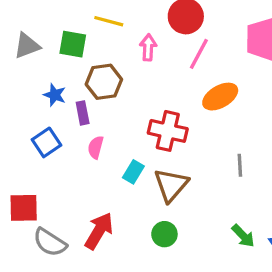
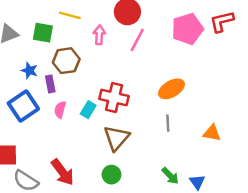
orange ellipse: (220, 97) -> (171, 89), moved
blue square: (47, 142) -> (23, 106), size x1.4
cyan rectangle: (133, 172) -> (88, 110), moved
red arrow: (99, 231) -> (63, 172), turned 112

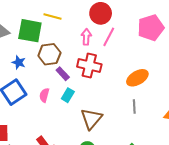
green square: (43, 33) -> (30, 31), size x1.4
pink arrow: (99, 35) -> (86, 37), moved
purple rectangle: (50, 84) -> (63, 74), moved, turned -32
red cross: (114, 97) -> (89, 66), moved

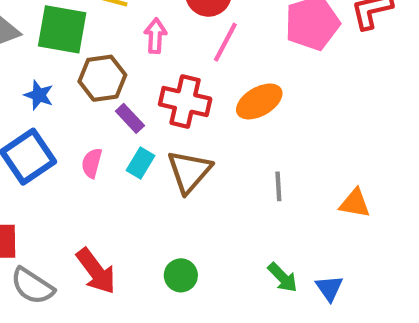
pink arrow: (86, 37) -> (155, 36), moved
orange ellipse: (137, 78) -> (259, 101), moved
brown triangle: (91, 119) -> (189, 171), moved

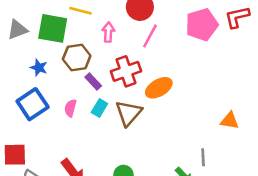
red cross: (185, 101) -> (126, 71), turned -32
orange ellipse: (259, 101) -> (159, 88), moved
gray line: (278, 186) -> (203, 157), moved
orange triangle: (355, 203) -> (230, 121), moved

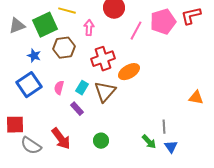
green square: (53, 28) -> (45, 25), turned -35
pink line: (150, 36) -> (136, 31), moved
purple rectangle: (93, 81) -> (77, 109), moved
orange triangle: (230, 121) -> (196, 98), moved

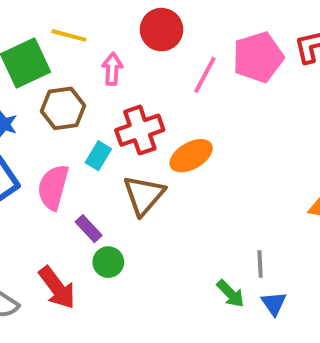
pink semicircle: (59, 88) -> (53, 187), size x1.6
cyan rectangle: (82, 88) -> (98, 156), moved
green circle: (101, 141) -> (108, 262), moved

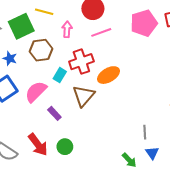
pink line: (205, 75) -> (101, 32), moved, turned 42
pink semicircle: (53, 187) -> (36, 92), turned 30
green circle: (108, 262) -> (65, 147), moved
green arrow: (230, 294) -> (129, 160), moved

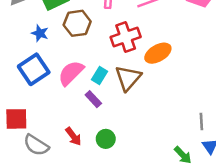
cyan rectangle: (60, 75) -> (100, 76), moved
red arrow: (38, 145) -> (73, 136), size x0.7

